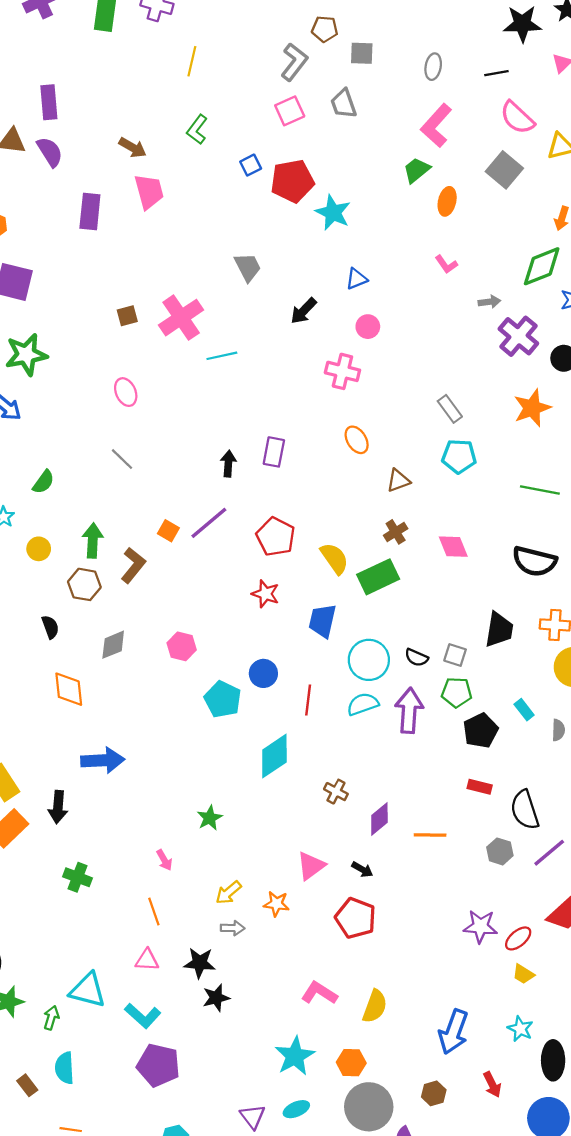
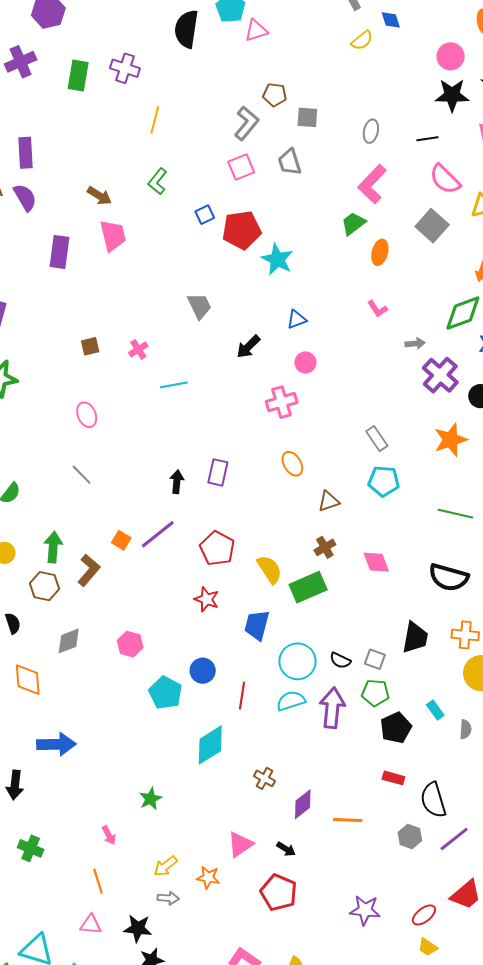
pink cross: (181, 318) -> (138, 349), size x0.5
pink cross: (342, 371) -> (282, 402), turned -32
purple star: (480, 926) -> (365, 910), moved

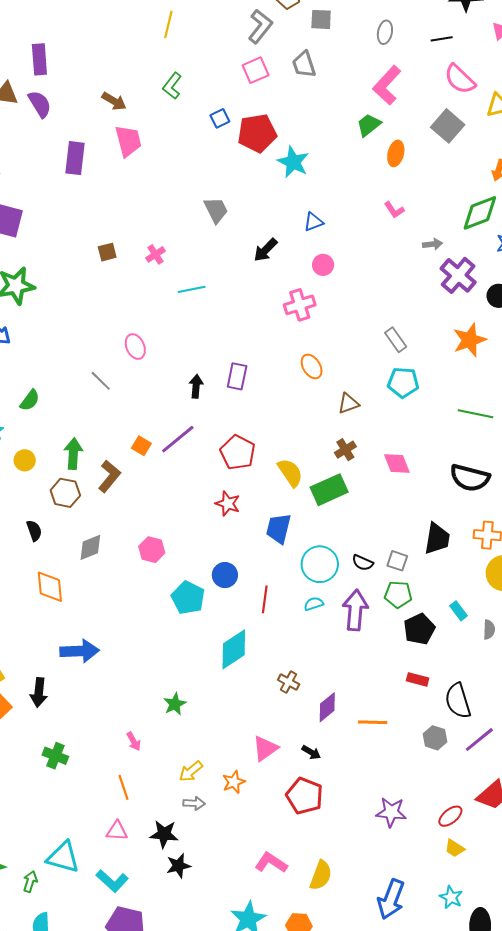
pink ellipse: (87, 415) -> (135, 347), moved
cyan semicircle: (291, 701) -> (314, 604), size x0.7
orange star: (208, 877) -> (234, 782), turned -30

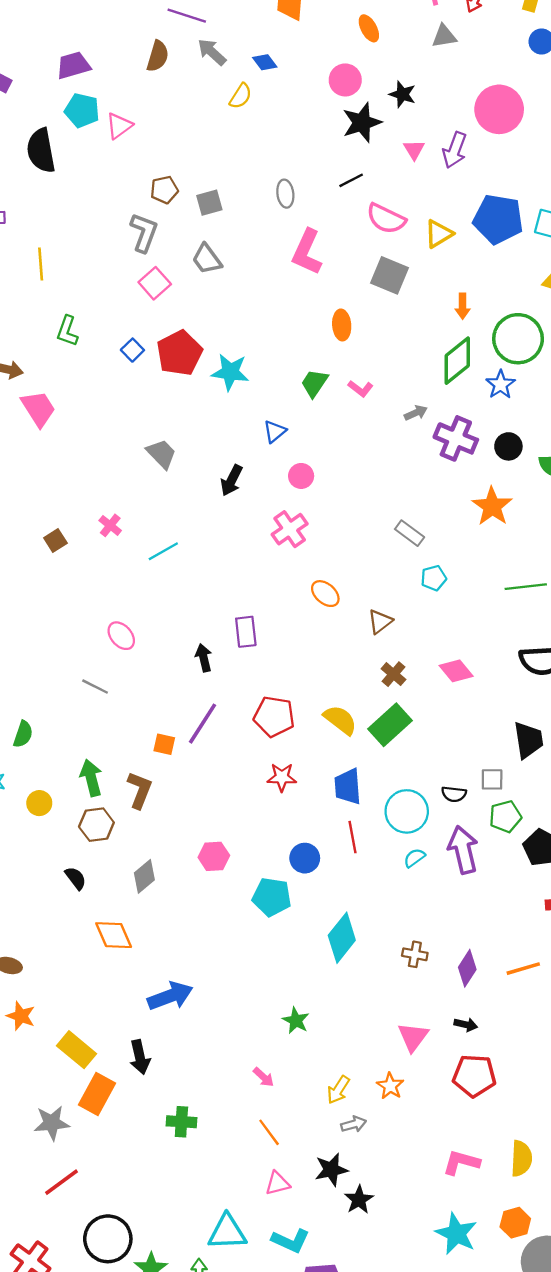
green trapezoid: (369, 125) -> (314, 383), moved
cyan pentagon: (403, 383) -> (434, 578), size x0.7
red line: (265, 599) -> (353, 837), moved

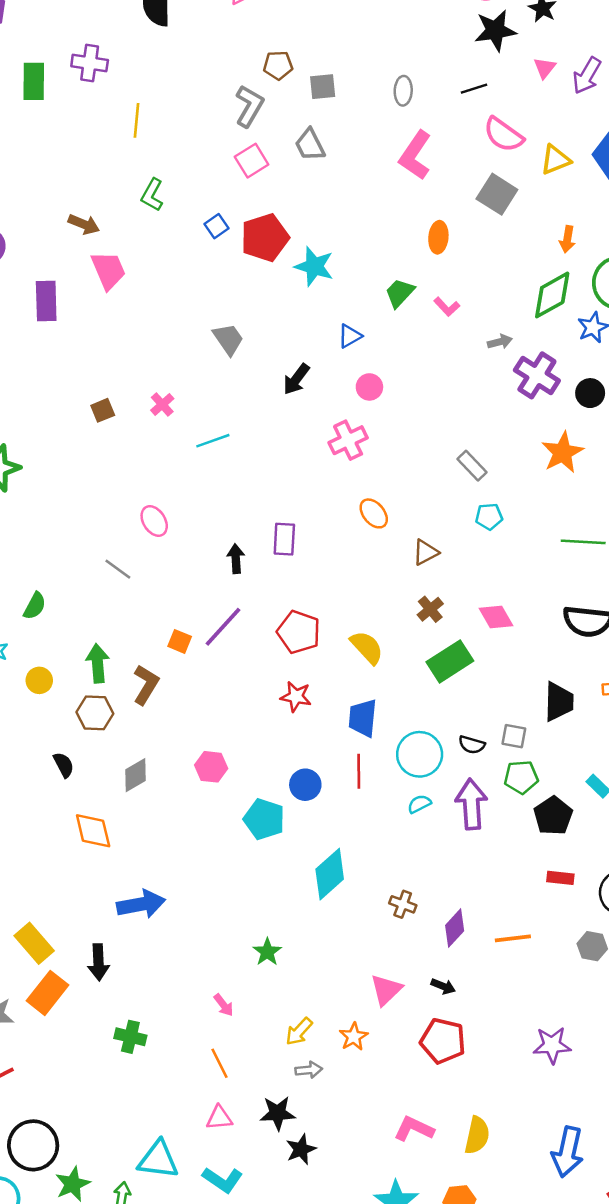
green rectangle: (390, 725) -> (450, 661), moved

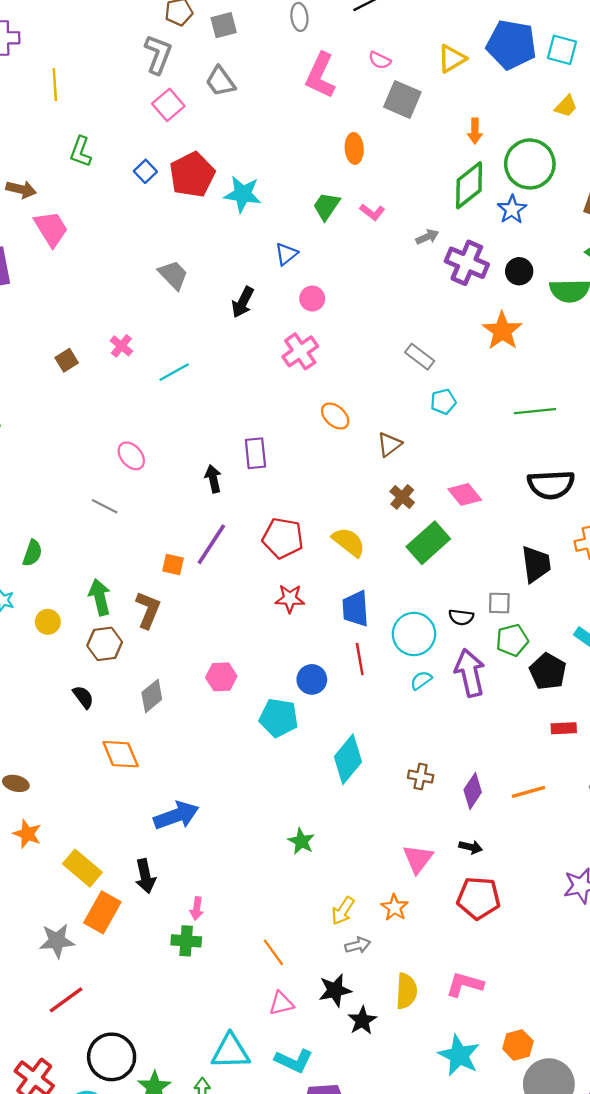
pink semicircle: (503, 135) -> (380, 60), moved, size x0.6
pink arrow: (224, 1005) -> (197, 908), moved, turned 55
yellow semicircle: (477, 1135) -> (406, 991), moved

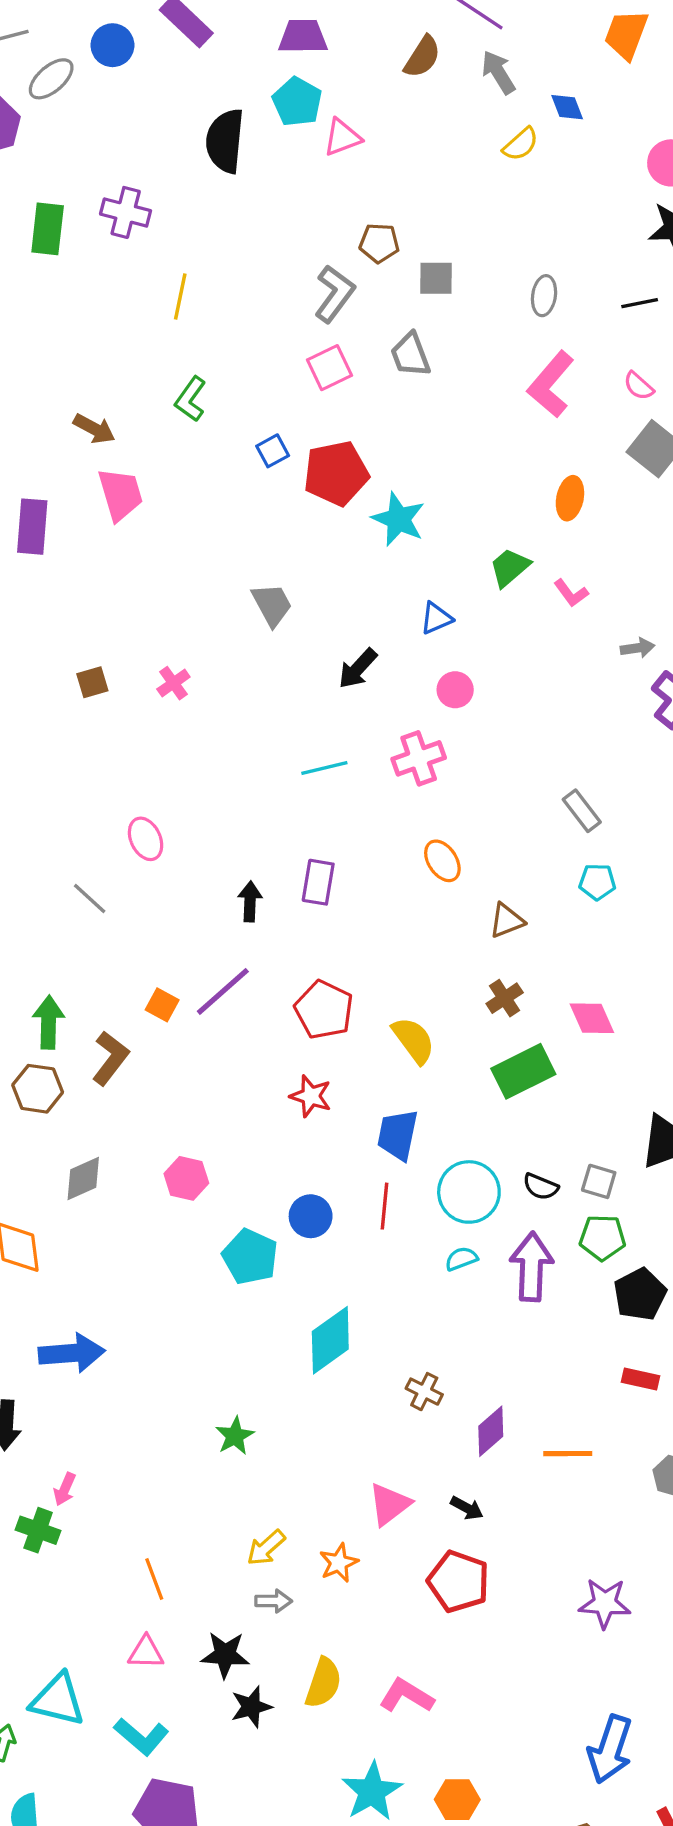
cyan line: (174, 372) -> (324, 768), moved

